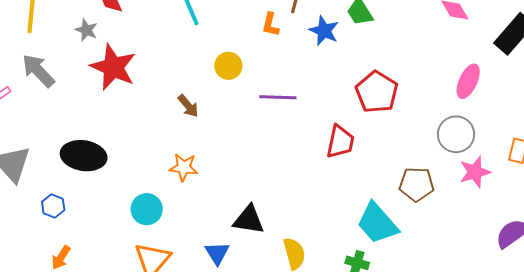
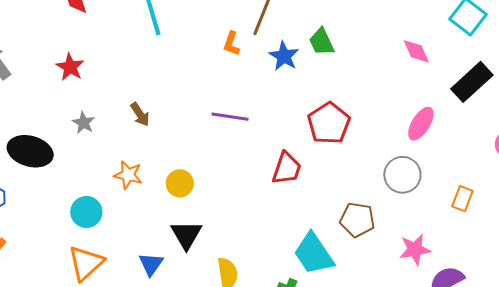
gray star: (86, 30) -> (84, 123), moved
yellow circle: (228, 66) -> (180, 183), moved
red star: (113, 67) -> (70, 67), size x0.6
pink star: (475, 172) -> (415, 249), moved
black triangle: (249, 220) -> (186, 235), turned 44

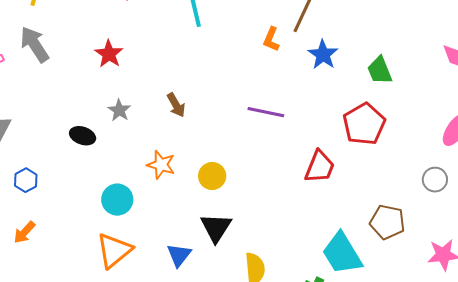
green trapezoid: (322, 42) -> (380, 70), moved
black ellipse: (30, 151) -> (83, 136), moved, size x0.6
gray circle: (402, 175) -> (435, 180), size x0.7

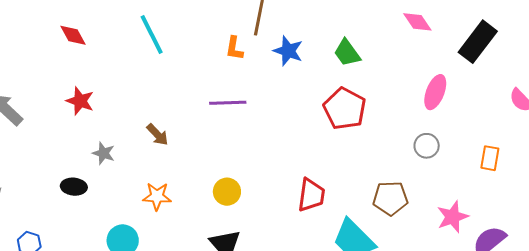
purple line: (266, 112) -> (228, 103), moved
red trapezoid: (320, 167) -> (311, 195), moved
yellow circle: (212, 176) -> (227, 192), moved

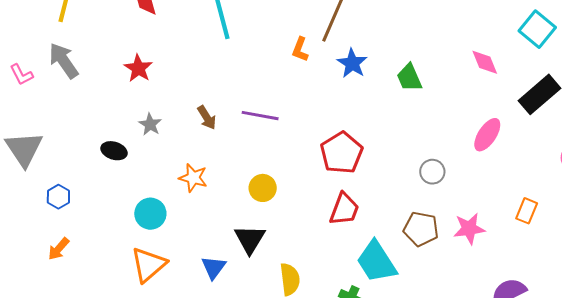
purple line: (228, 103) -> (260, 116), moved
red pentagon: (345, 109) -> (342, 153), moved
gray circle: (427, 146) -> (432, 172), moved
pink star: (453, 217) -> (469, 229), moved

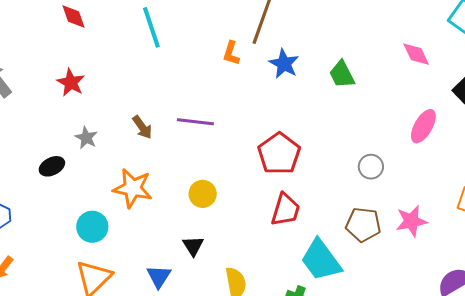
black ellipse: (114, 151) -> (52, 166), turned -40
orange star: (193, 178) -> (133, 188), size x1.4
black triangle: (250, 239) -> (193, 246), size x0.7

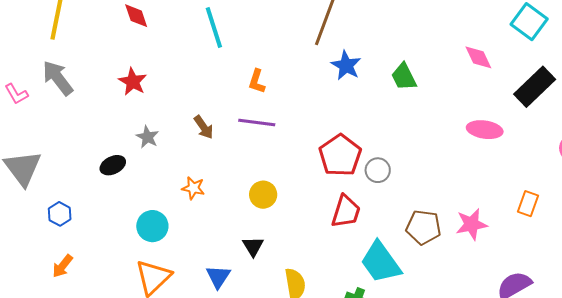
orange L-shape: (231, 53) -> (257, 81), moved
pink ellipse: (423, 126) -> (485, 130), turned 68
gray circle: (371, 167) -> (378, 170), moved
orange star: (133, 188) -> (193, 188), size x0.6

